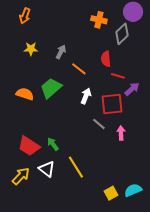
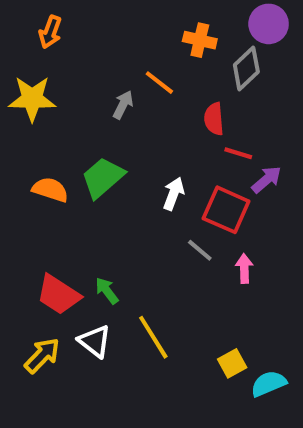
yellow star: (31, 49) -> (32, 99), moved, size x1.6
orange line: (79, 69) -> (159, 83), moved
red square: (112, 104) -> (226, 210), turned 30
yellow square: (111, 193) -> (232, 363), moved

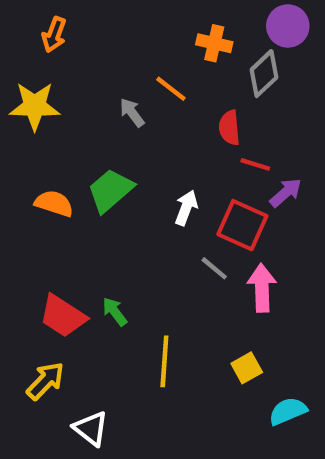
gray arrow: (123, 105) -> (132, 113), turned -64
pink arrow: (244, 268) -> (262, 288), size x1.5
yellow line: (153, 337) -> (164, 361), turned 36
white triangle: (95, 341) -> (91, 428), moved
yellow square: (232, 363) -> (247, 368), moved

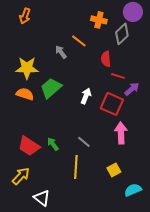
yellow star: (35, 106) -> (27, 68), moved
gray line: (214, 268) -> (84, 142), moved

